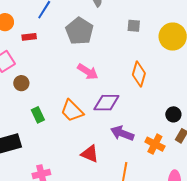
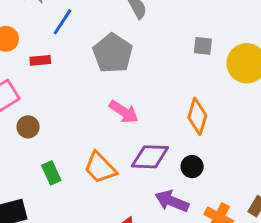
gray square: (134, 26) -> (203, 46), moved
black circle: (173, 114) -> (192, 167), moved

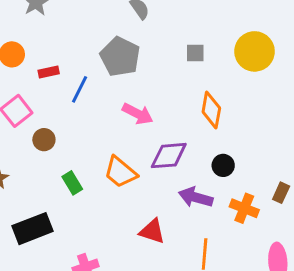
blue line: (63, 22) -> (80, 89), moved
gray square: (203, 46) -> (195, 53), moved
black circle: (192, 167) -> (223, 165), moved

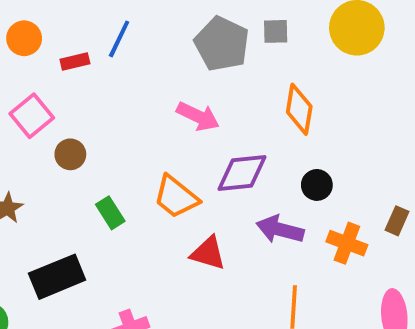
gray pentagon: (120, 57) -> (222, 44), moved
blue line: (80, 89) -> (119, 39), moved
red triangle: (152, 231) -> (208, 253), moved

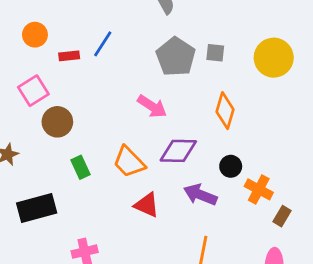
brown circle: (70, 154) -> (57, 122), size x1.4
brown rectangle: (397, 221) -> (282, 216), moved
orange cross: (347, 243) -> (259, 189), moved

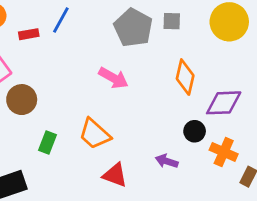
purple diamond: (178, 151) -> (224, 103), moved
green rectangle: (81, 167) -> (47, 143), turned 50
purple arrow: (200, 195) -> (167, 161), size x0.7

